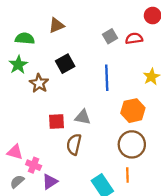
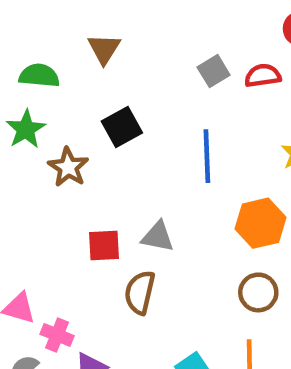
brown triangle: (56, 25) -> (104, 49), turned -35
brown circle: (132, 144) -> (258, 292), size x0.7

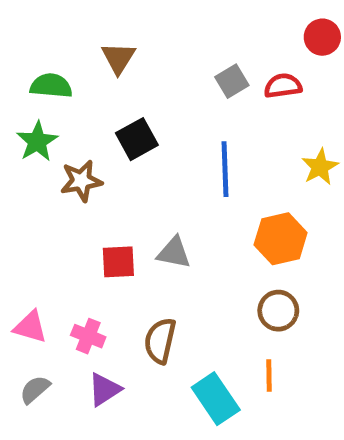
brown star: (68, 167) -> (81, 181), turned 30
brown semicircle: (140, 292) -> (160, 341), moved
pink cross: (57, 335) -> (88, 336), moved

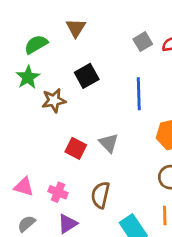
green semicircle: (51, 86) -> (36, 44), turned -35
gray triangle: (174, 253) -> (109, 143), turned 35
red square: (118, 262) -> (76, 148), turned 30

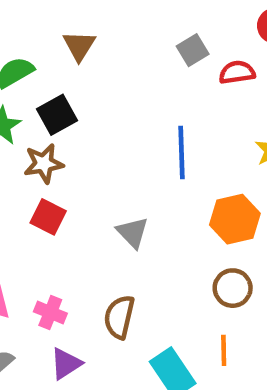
gray square: (143, 42) -> (193, 50), moved
black square: (87, 76) -> (57, 115), moved
red square: (76, 148) -> (48, 217), moved

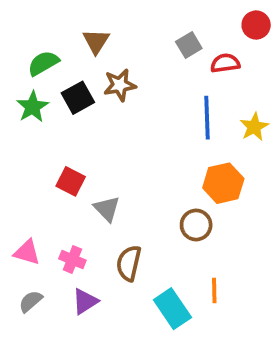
blue line: (181, 152) -> (207, 118), moved
brown star: (44, 164) -> (120, 85), moved
gray triangle: (133, 232) -> (107, 209), moved
brown circle: (233, 288) -> (196, 225), moved

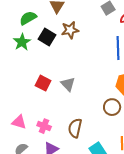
black square: (78, 98) -> (47, 37), turned -30
gray triangle: (107, 209) -> (68, 84), moved

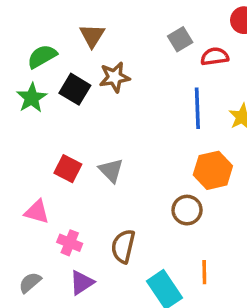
pink triangle: (19, 122) -> (37, 212), moved

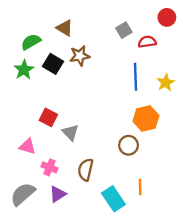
brown triangle: (92, 36) -> (65, 28), turned -30
gray triangle: (111, 170) -> (70, 132), moved
gray semicircle: (30, 283) -> (23, 194), size x1.6

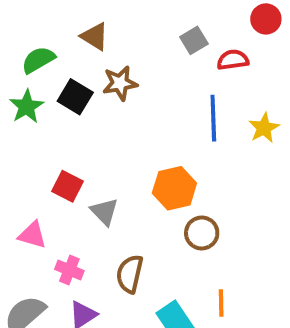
orange hexagon: (146, 119) -> (174, 188), moved

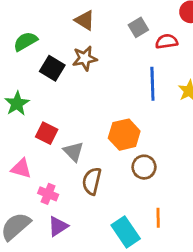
brown triangle: (95, 36) -> (85, 20), moved
green star: (27, 107) -> (17, 104), moved
brown semicircle: (130, 274) -> (92, 181), moved

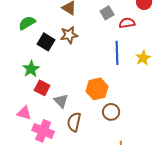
green star: (17, 104) -> (31, 69), moved
pink cross: (48, 194) -> (43, 131), size x1.5

